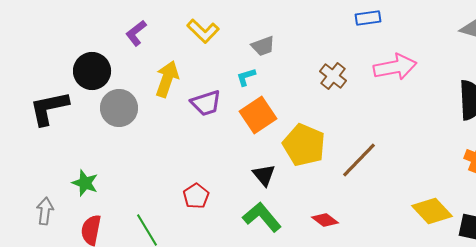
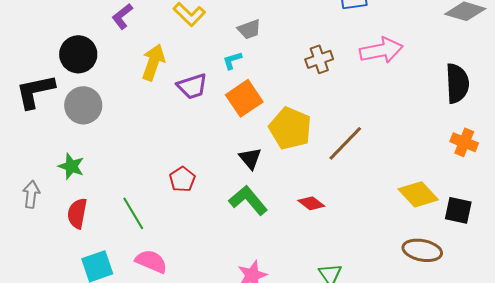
brown cross: (333, 76) -> (319, 59), turned 32
gray circle: (119, 108) -> (83, 105), moved

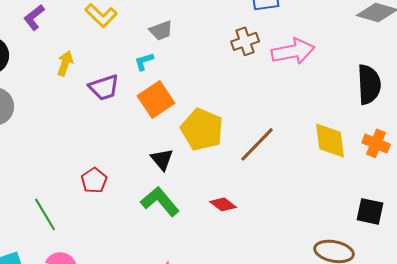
brown cross: (319, 59) -> (245, 41), moved
yellow arrow: (153, 62) -> (65, 63), size x0.7
yellow diamond: (418, 194) -> (330, 140), moved, turned 36

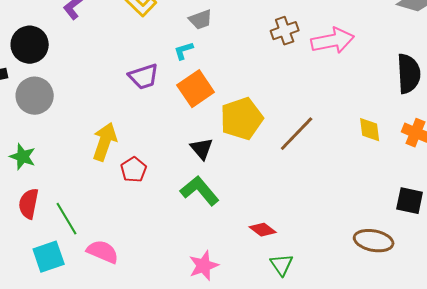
yellow arrow: (65, 63) -> (105, 142), moved, size x1.5
yellow pentagon: (202, 129) -> (242, 119), turned 30
yellow diamond: (330, 140) -> (370, 130), size x0.7
red diamond: (223, 204) -> (263, 230), moved
green line: (45, 214) -> (67, 219), moved

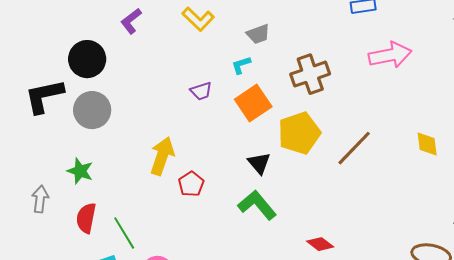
brown cross: (285, 31) -> (310, 74), moved, size x1.4
purple trapezoid: (144, 77) -> (201, 91), size x0.7

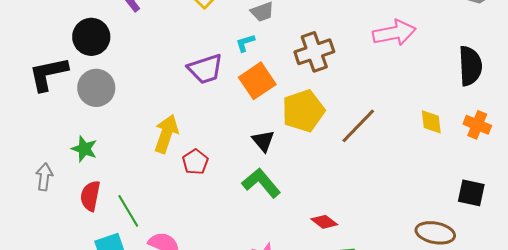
purple trapezoid: (201, 91) -> (205, 69), size x1.6

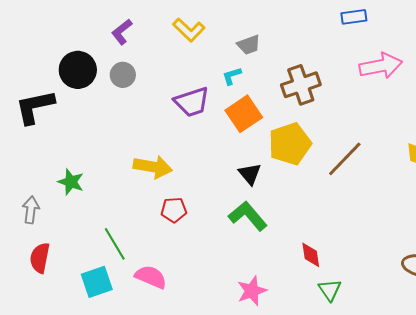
gray circle: (96, 88) -> (123, 75), moved, size x0.7
yellow arrow: (166, 134) -> (153, 167), turned 81
red pentagon: (195, 162) -> (174, 210), moved, turned 30
red semicircle: (90, 196) -> (40, 258), moved
red diamond: (324, 222) -> (311, 255), turned 44

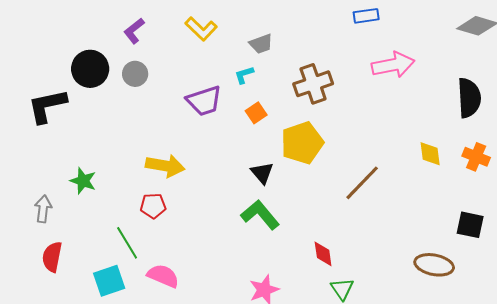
orange square: (244, 114) -> (256, 113), size x0.6
brown line: (345, 159) -> (362, 183), moved
red pentagon: (174, 210) -> (153, 206), moved

